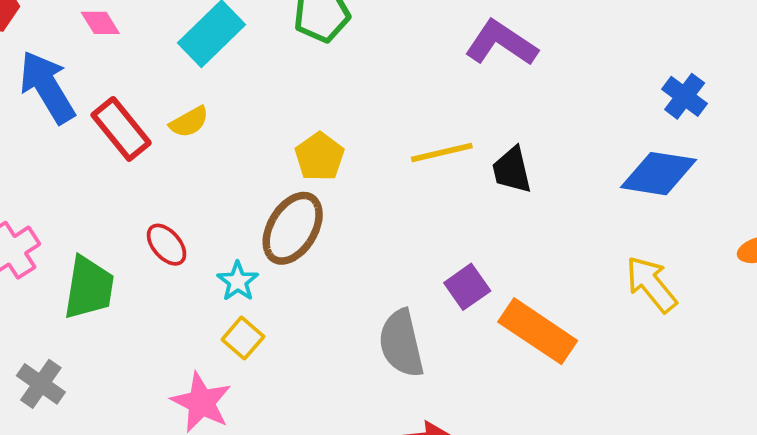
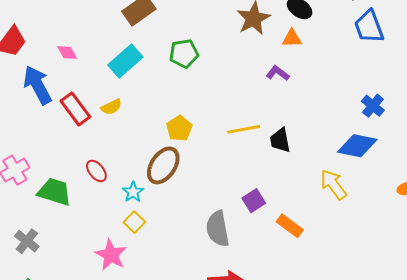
purple L-shape: (501, 43) -> (278, 73), size x0.6
yellow arrow: (651, 284) -> (333, 185), moved
green trapezoid: (89, 288) -> (55, 192), turned -84
orange rectangle: (538, 331) -> (290, 226), size x0.7

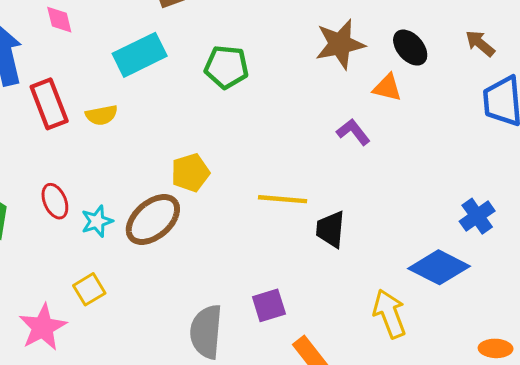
cyan star: (133, 192) -> (97, 221), moved

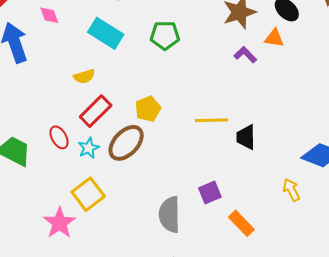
cyan rectangle: (140, 55) -> (106, 33), turned 64
red rectangle: (49, 104) -> (96, 111), moved, turned 72
purple L-shape: (353, 132) -> (245, 55), moved
yellow square: (89, 289) -> (88, 194), size x1.5
yellow arrow: (390, 314) -> (291, 190), size x0.7

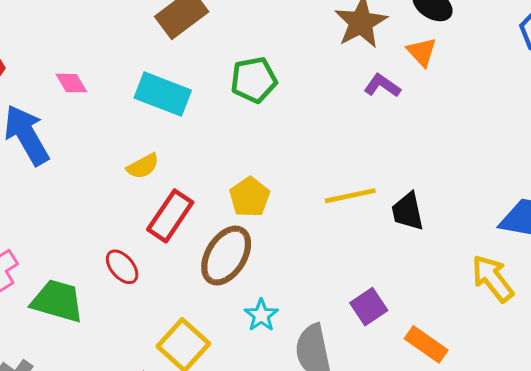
orange triangle: (274, 38) -> (422, 52), turned 50
cyan star: (89, 148) -> (261, 315), moved
yellow arrow: (291, 190) -> (493, 278), size x1.4

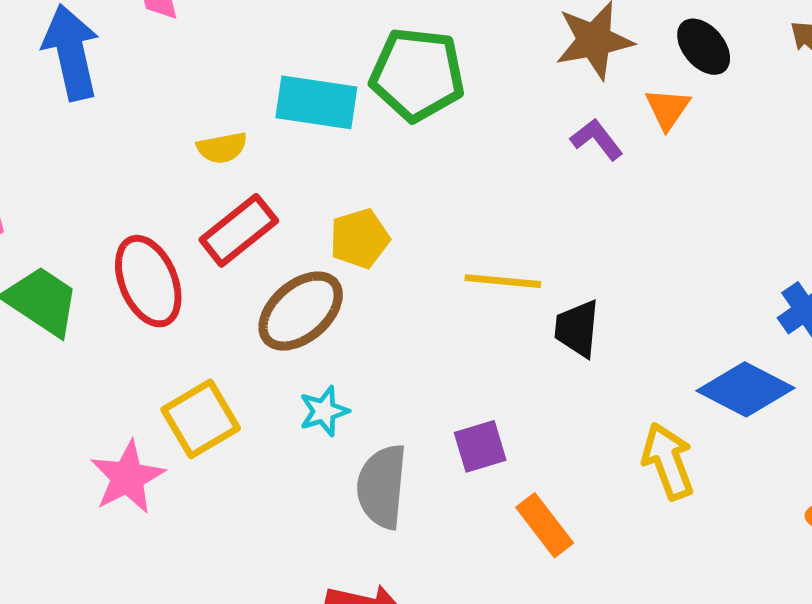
green pentagon: (254, 80) -> (417, 74), size x1.4
cyan rectangle: (163, 94) -> (316, 102), moved, turned -30
red ellipse: (122, 267) -> (148, 281), size x1.6

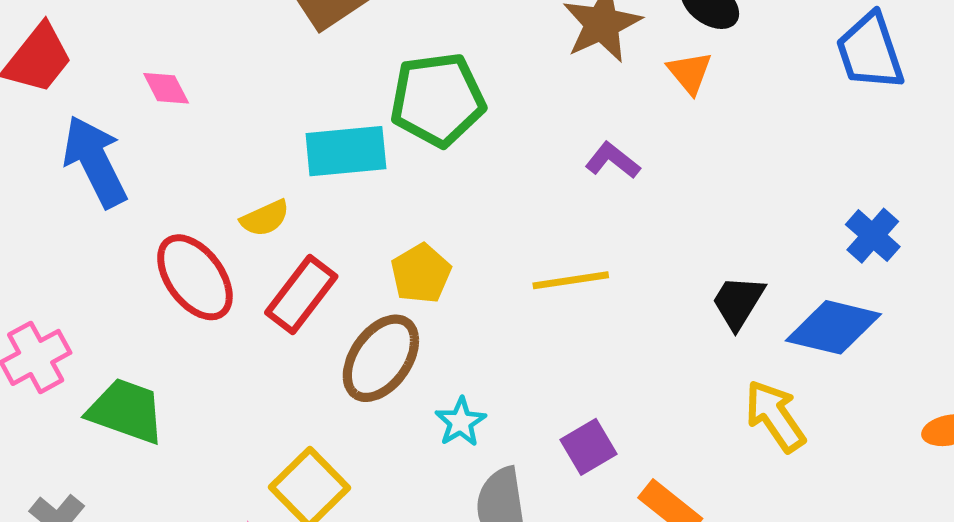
purple L-shape: (597, 139) -> (613, 160), moved
red ellipse: (148, 281) -> (195, 277), moved
black trapezoid: (577, 329) -> (738, 302), moved, turned 40
cyan star: (324, 411) -> (461, 422), moved

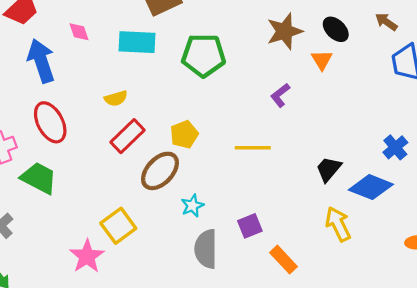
cyan rectangle: (346, 151) -> (137, 42), moved
purple L-shape: (613, 160) -> (280, 95), turned -85
red ellipse: (195, 277) -> (50, 122), moved

